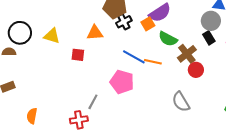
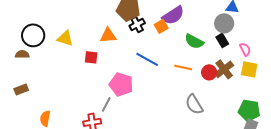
green semicircle: (168, 39) -> (194, 41), moved
brown cross: (187, 54) -> (224, 69), moved
orange line: (153, 62) -> (183, 67), moved
pink pentagon: (122, 82) -> (121, 84), moved

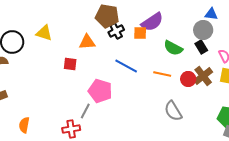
orange square: (161, 26) -> (140, 33), turned 32
yellow triangle: (65, 38) -> (44, 33), moved

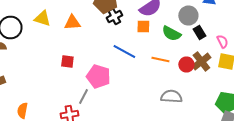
gray circle: (203, 30) -> (188, 16), moved
orange square: (140, 33) -> (143, 26), moved
orange triangle: (87, 42) -> (72, 22), moved
red square: (70, 64) -> (67, 62), moved
gray semicircle: (173, 111) -> (171, 96), turned 125

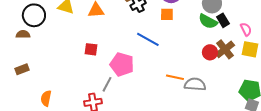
green semicircle: (171, 34) -> (208, 21), moved
orange line: (160, 60) -> (175, 77), moved

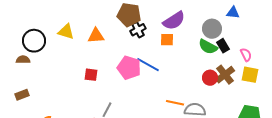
pink pentagon: (122, 64) -> (129, 68), moved

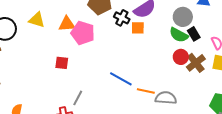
black cross: (138, 30) -> (122, 18), moved, turned -35
blue line: (148, 65) -> (121, 79), moved
pink pentagon: (129, 68) -> (83, 33), moved
red circle: (210, 78) -> (181, 57), moved

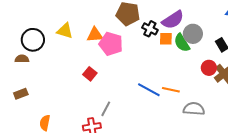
gray circle: (183, 17) -> (193, 34), moved
green semicircle: (179, 35) -> (182, 43), moved, turned 30
red square: (62, 63) -> (90, 74), turned 32
orange line: (146, 91) -> (171, 90), moved

